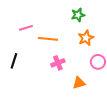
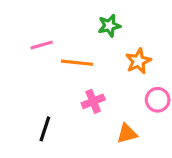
green star: (78, 15) -> (109, 26), moved
black line: (14, 61) -> (45, 129), moved

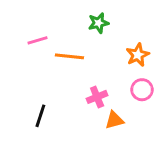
orange star: (138, 61) -> (138, 55), moved
pink cross: (93, 101) -> (97, 97), moved

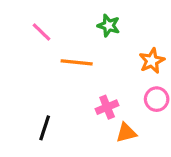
green star: (98, 23) -> (109, 26), turned 30
pink line: (38, 40) -> (41, 32), moved, turned 60

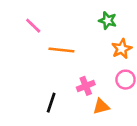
green star: (109, 26) -> (108, 21), moved
black line: (45, 128) -> (51, 103), moved

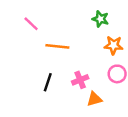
orange star: (122, 49) -> (114, 45), turned 30
black line: (51, 103) -> (48, 82), moved

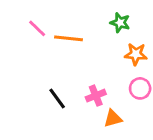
orange line: (57, 46) -> (69, 38), moved
black line: (48, 82) -> (57, 98), turned -54

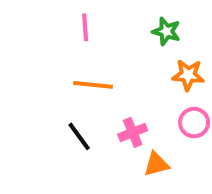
pink line: (37, 28) -> (85, 27), moved, turned 42
orange line: (69, 38) -> (93, 85), moved

